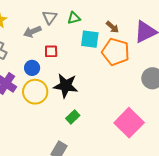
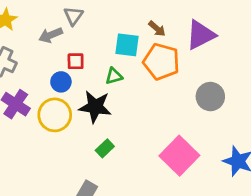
green triangle: (74, 18) -> (114, 76), moved
blue circle: (32, 68) -> (61, 82), moved

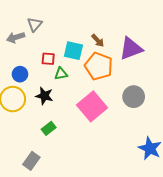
red square: (76, 61) -> (48, 59), moved
black star: (95, 107) -> (44, 96), size x0.7
pink square: (179, 156) -> (92, 106), moved

